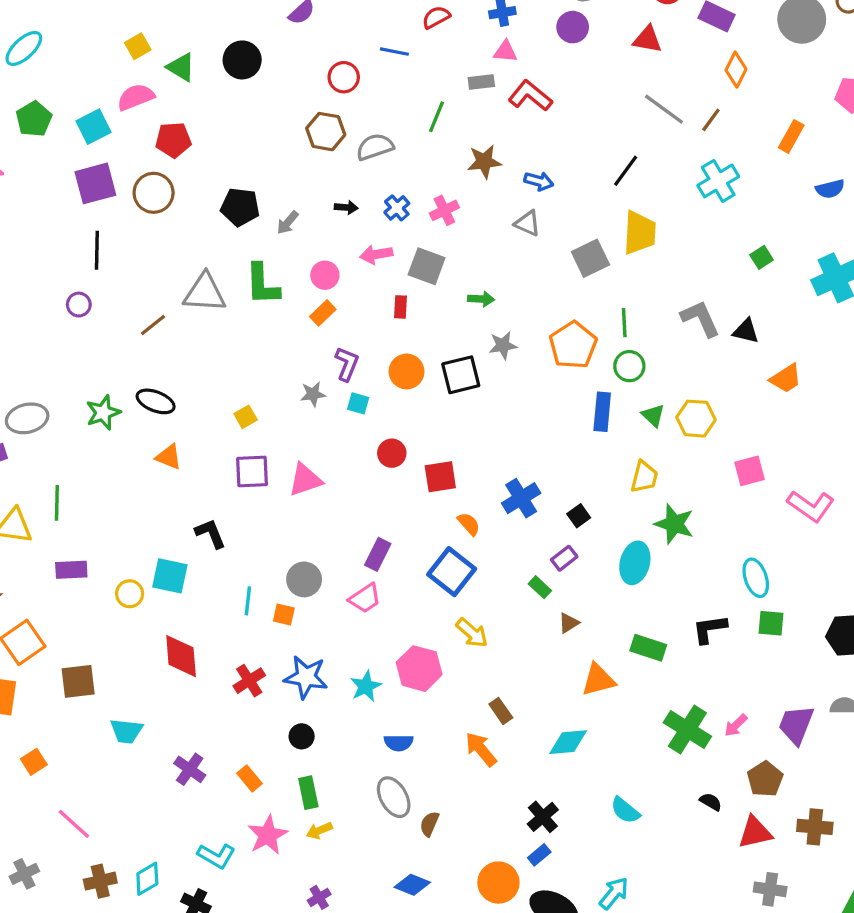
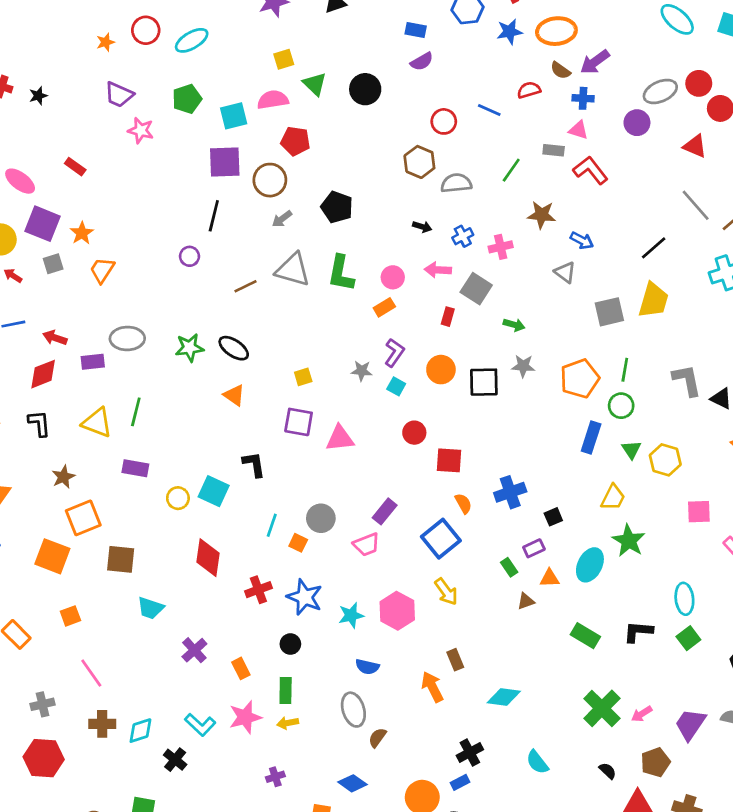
gray arrow: (288, 223) -> (282, 219), moved
green square: (771, 623) -> (688, 638), turned 35
orange triangle: (598, 680) -> (550, 578), moved, size x0.7

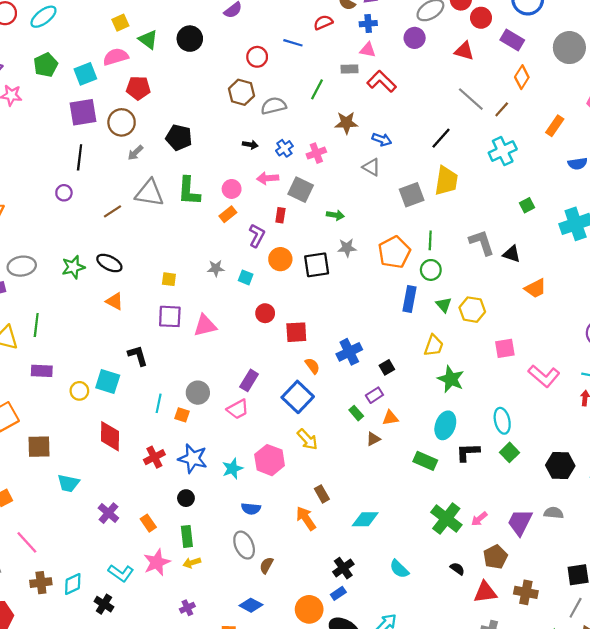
purple L-shape: (394, 353) -> (257, 236), moved
yellow square: (303, 377) -> (169, 279), turned 32
cyan ellipse: (590, 565) -> (445, 425), moved

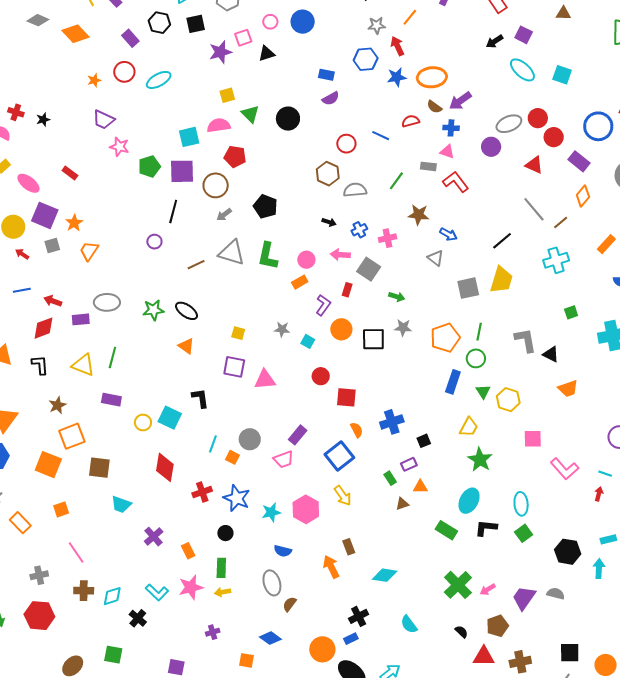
green pentagon: (46, 65) -> (149, 166), moved
brown cross: (526, 592) -> (520, 662), turned -30

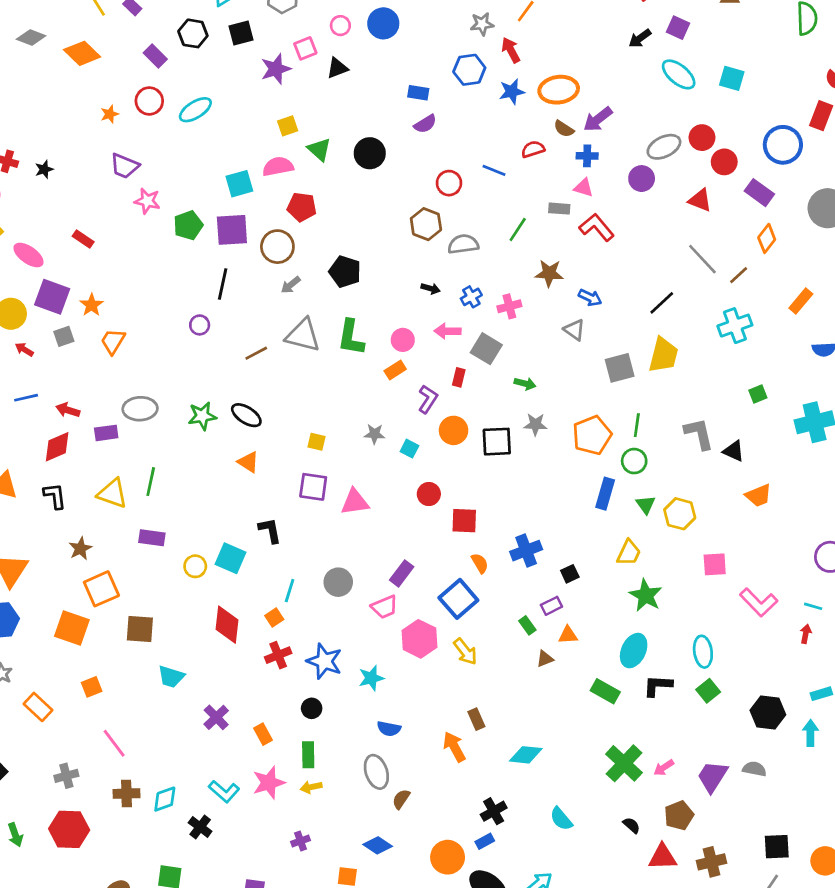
orange square: (232, 457) -> (274, 617), moved, turned 32
pink hexagon: (306, 509) -> (420, 639), moved

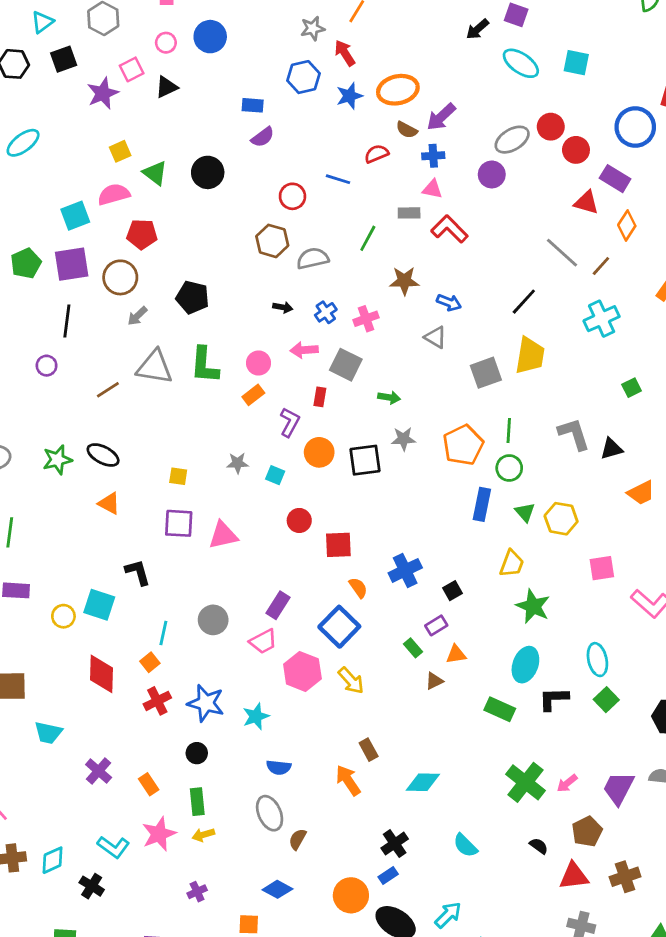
red triangle: (700, 200) -> (586, 202), moved
black triangle: (734, 451) -> (611, 449), turned -35

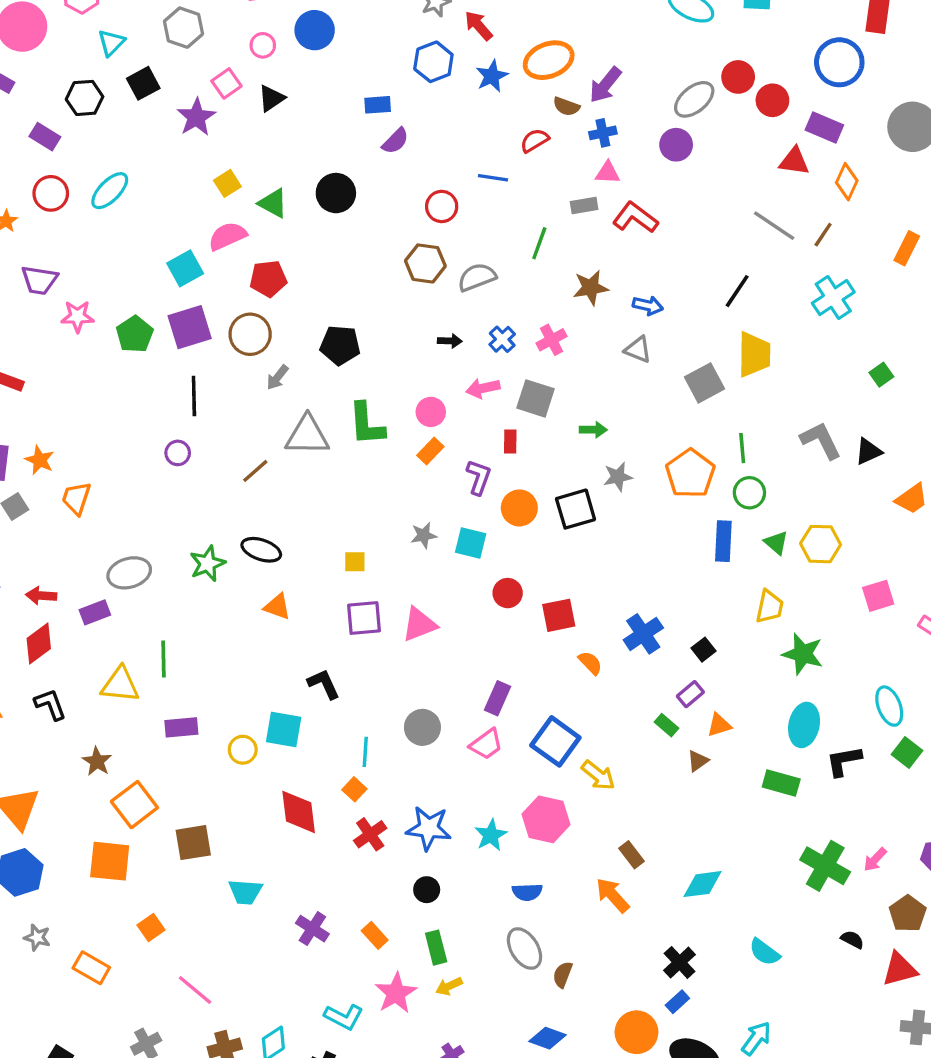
cyan square: (275, 475) -> (471, 543), size x1.4
blue square: (339, 627) -> (555, 741), moved
pink hexagon: (302, 671) -> (546, 819), moved

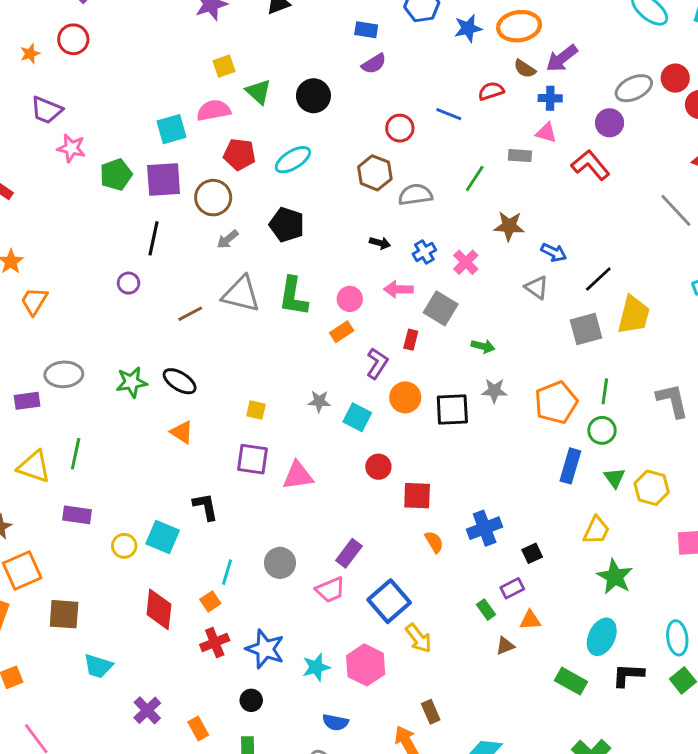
cyan ellipse: (110, 191) -> (293, 160), moved
red L-shape: (635, 218) -> (590, 165), moved
black line: (737, 291) -> (598, 279), moved
pink cross: (551, 340) -> (466, 262), turned -30

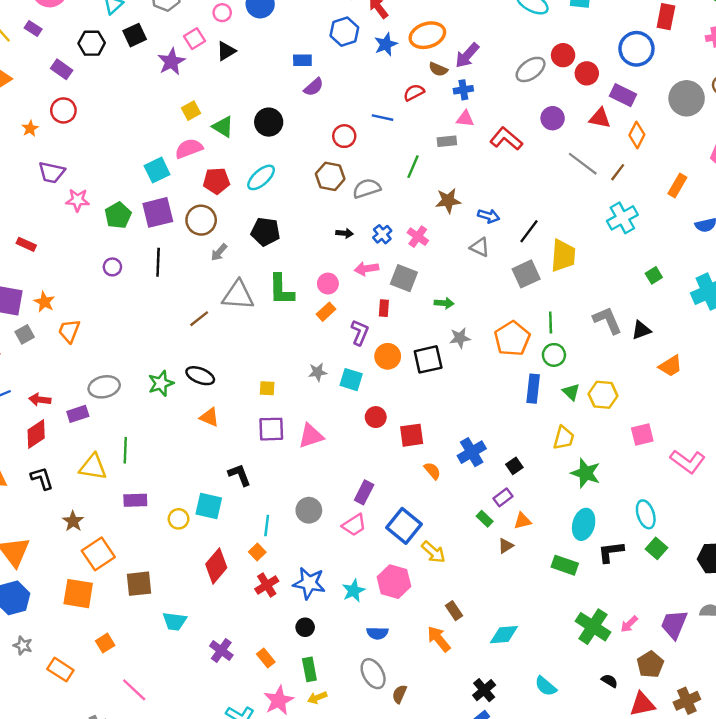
purple circle: (610, 123) -> (553, 118), moved
purple circle: (129, 283) -> (112, 267), moved
red diamond: (159, 609) -> (216, 566), turned 44

